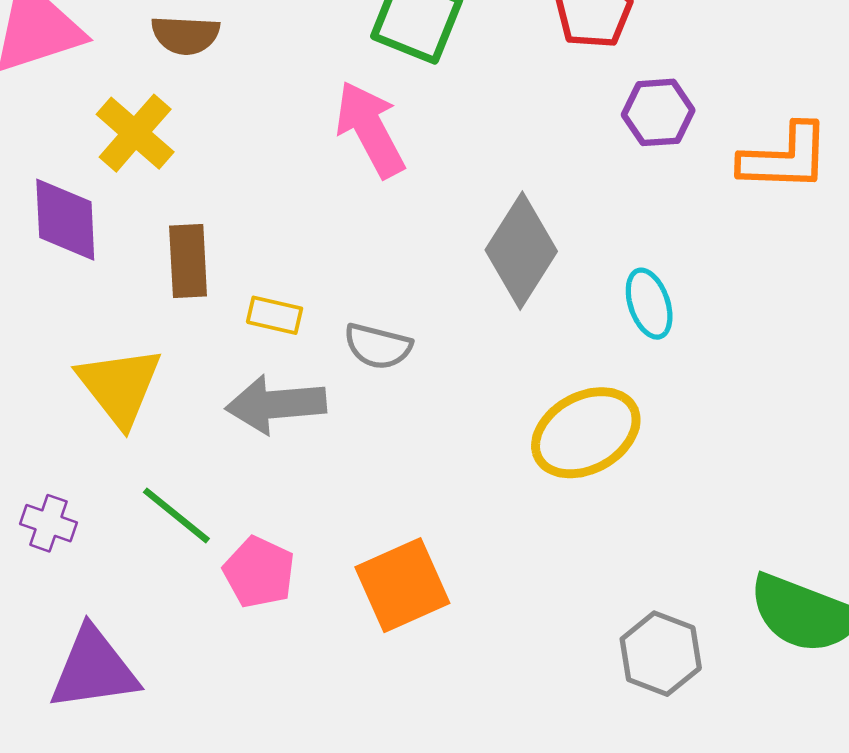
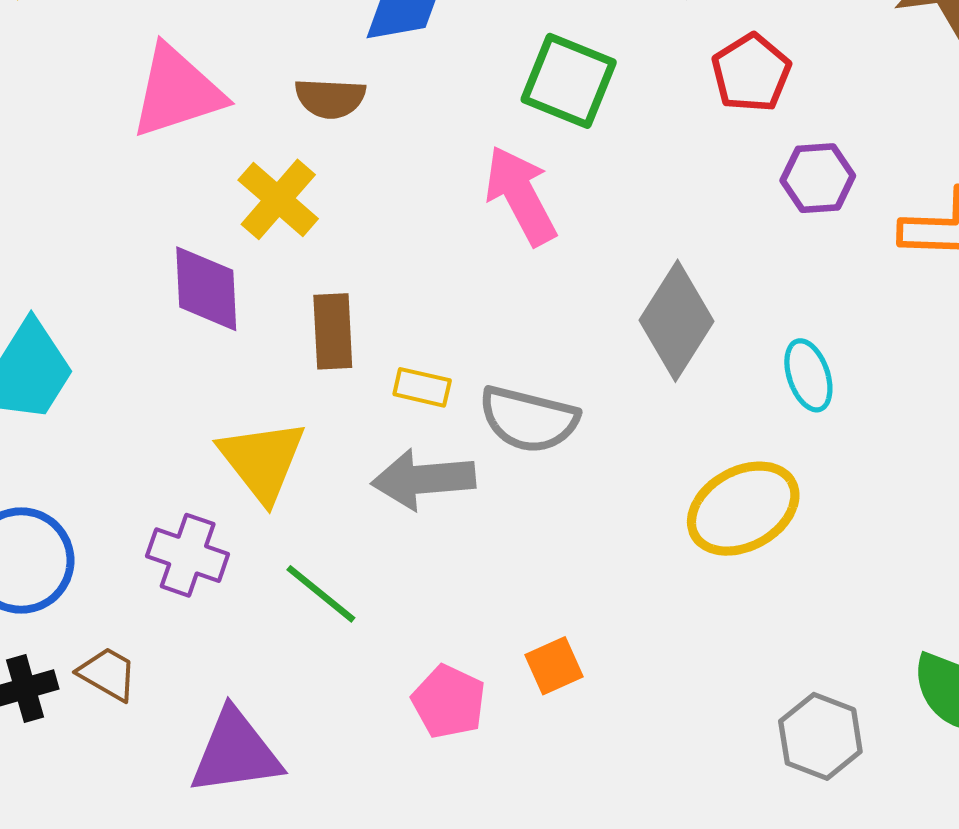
gray semicircle: (378, 346) -> (529, 419), size x1.4
purple cross: (49, 523) -> (188, 555), moved, size x1.4
pink pentagon: (259, 572) -> (449, 702), moved
orange square: (402, 585) -> (554, 666), size x0.6

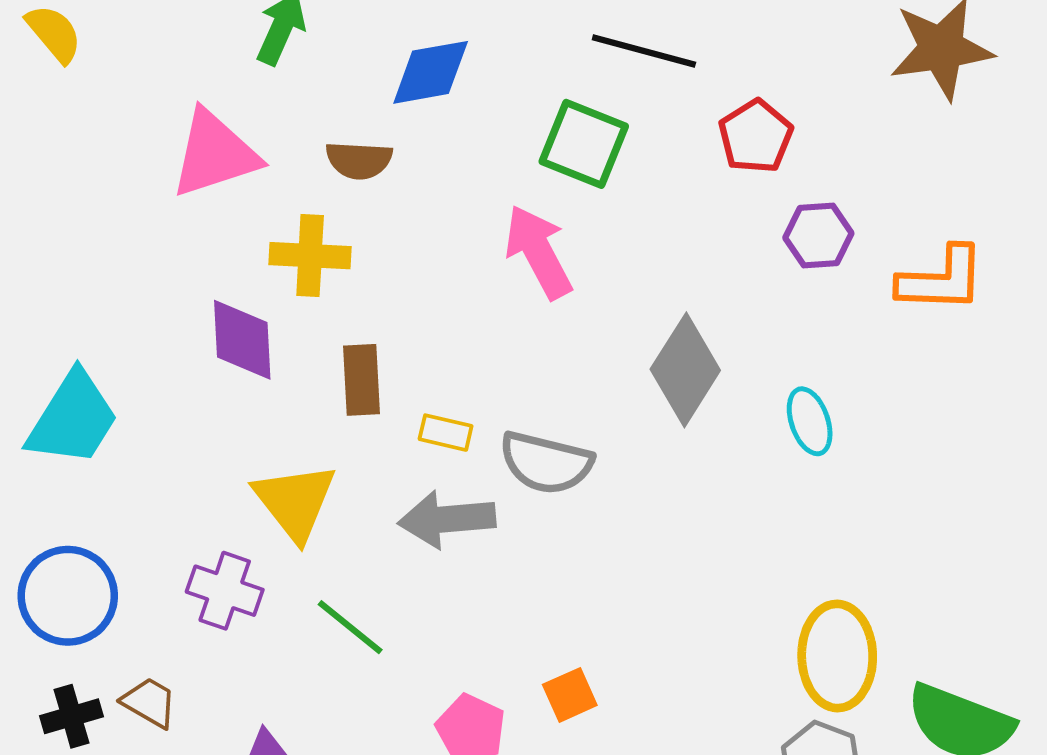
yellow cross: (278, 199) -> (310, 256), turned -38
yellow ellipse: (743, 509) -> (837, 656), moved, turned -62

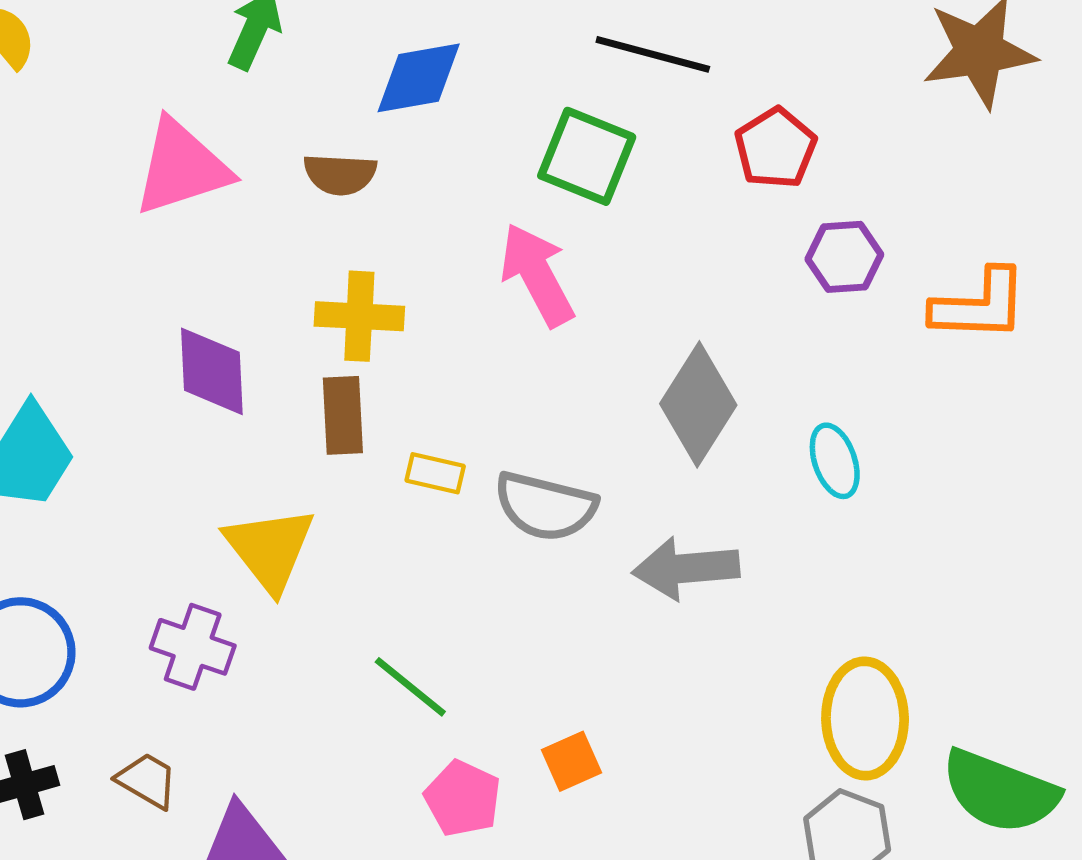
yellow cross: (310, 256) -> (359, 316), moved
gray arrow: (447, 519) -> (686, 568), moved
green line: (350, 627) -> (410, 687), moved
brown trapezoid: (149, 702) -> (147, 780), moved

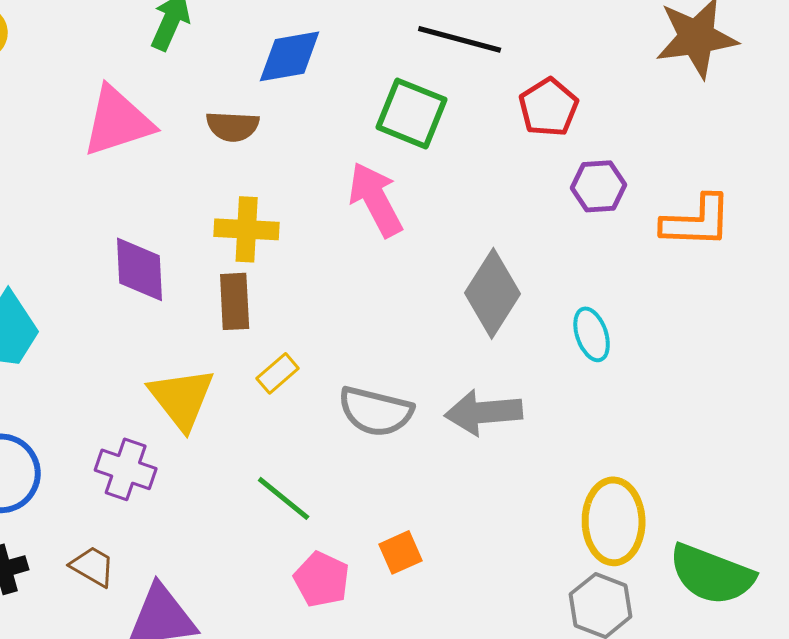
yellow rectangle: (435, 473) -> (278, 373), moved, turned -54
gray semicircle: (545, 506) -> (376, 411), moved

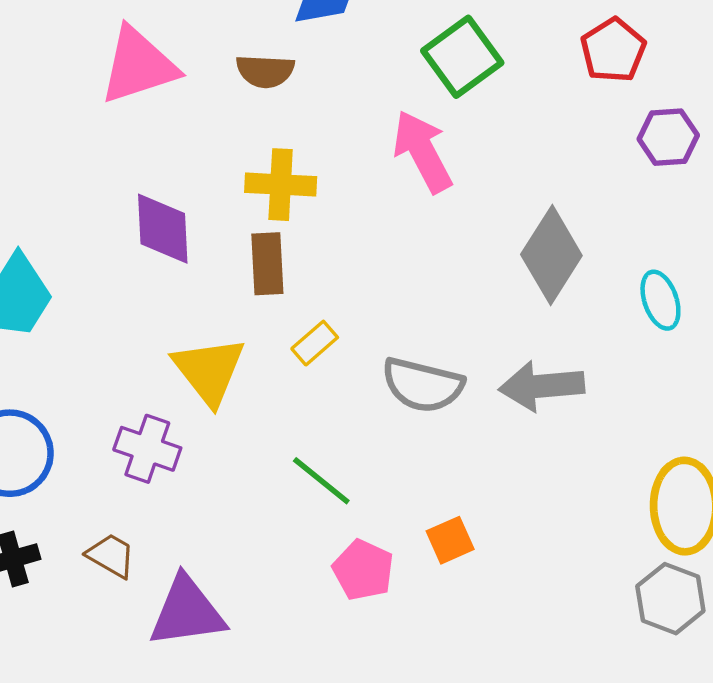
green square: (412, 113) -> (462, 57), turned 32

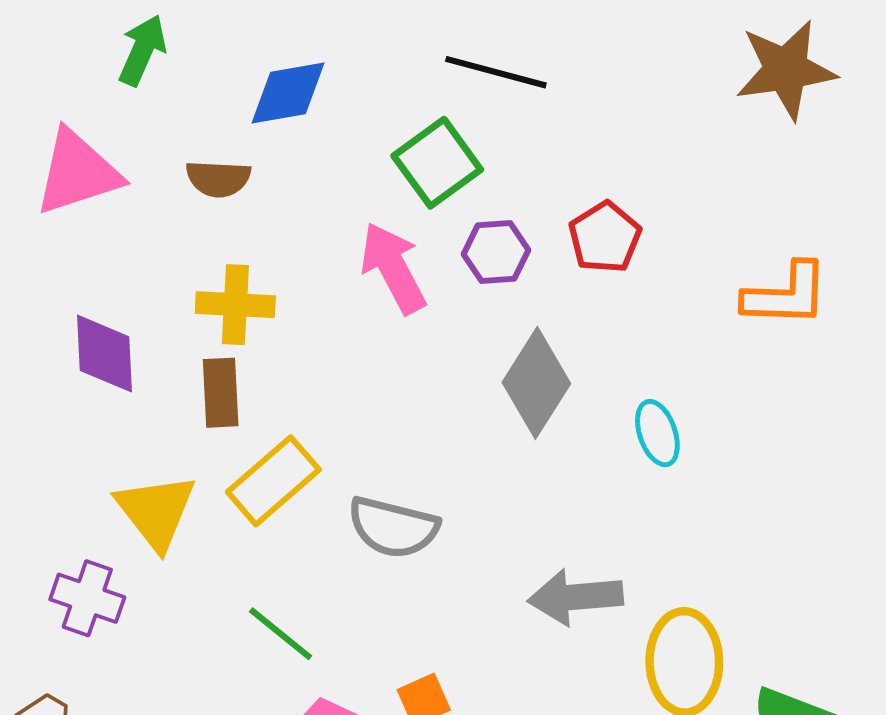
red pentagon: (613, 50) -> (605, 237), moved
purple hexagon: (668, 137) -> (496, 252), moved
yellow rectangle: (315, 343) -> (273, 481), size x1.8
gray arrow: (542, 386) -> (575, 597), moved

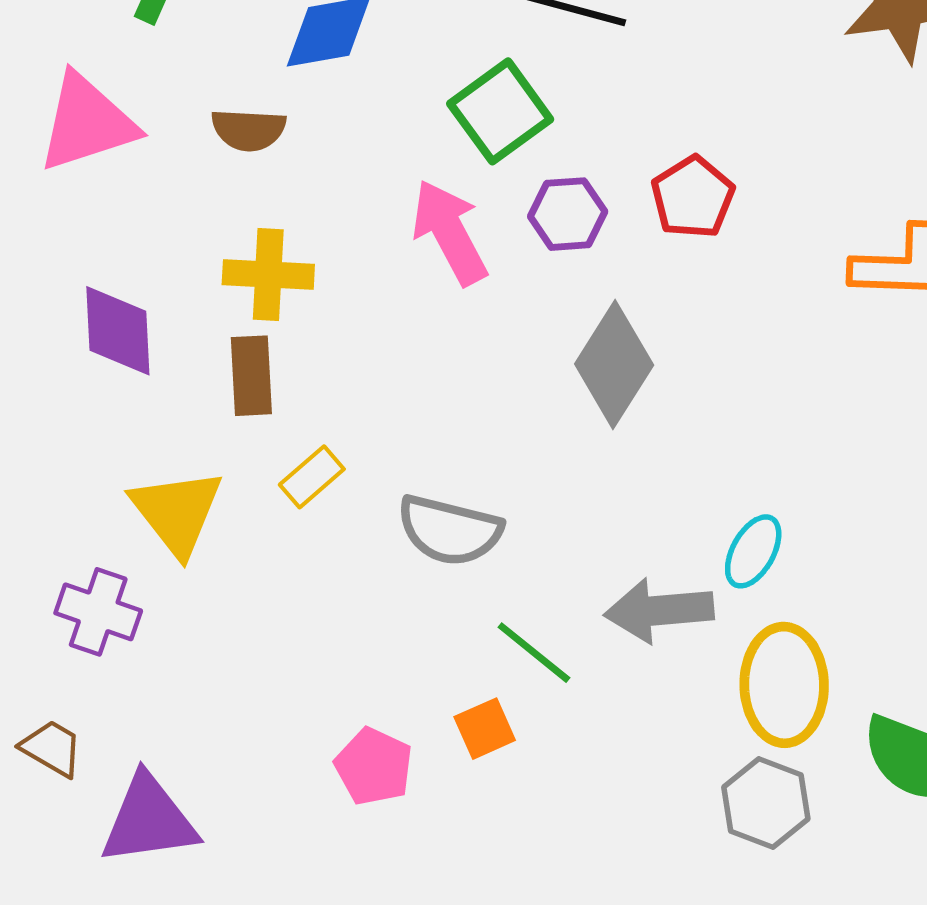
cyan ellipse: (657, 433) -> (753, 551), moved, turned 48
yellow rectangle: (273, 481) -> (312, 477), size x0.6
green line: (281, 634) -> (534, 653), moved

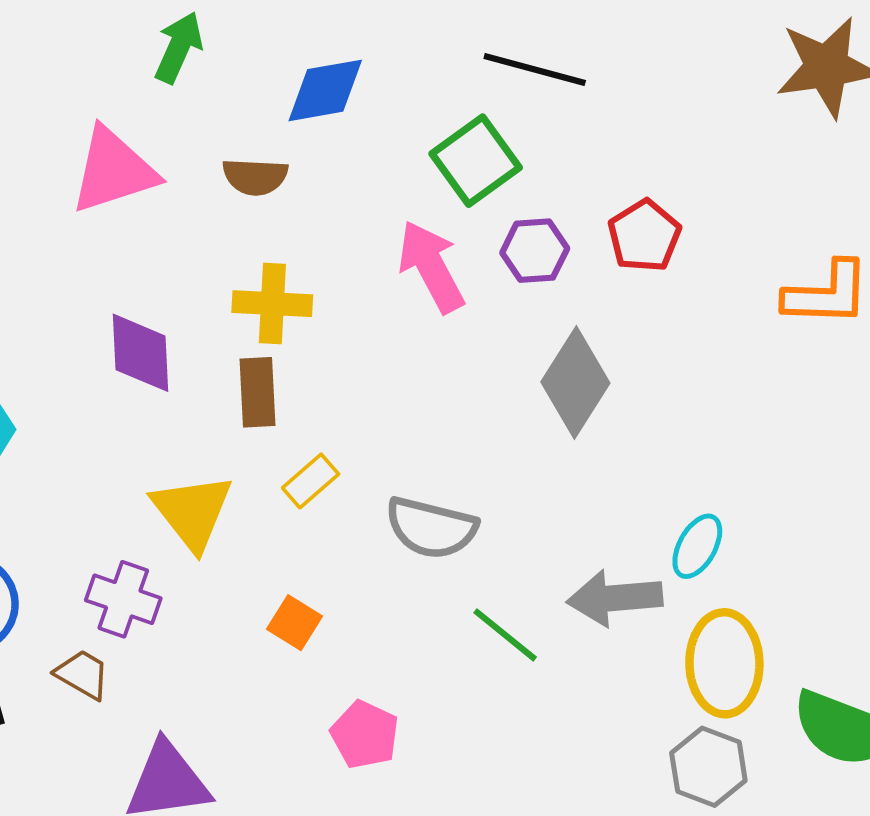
orange square: (485, 729) -> (294, 623), moved, turned -34
brown trapezoid: (52, 748) -> (83, 674), moved

